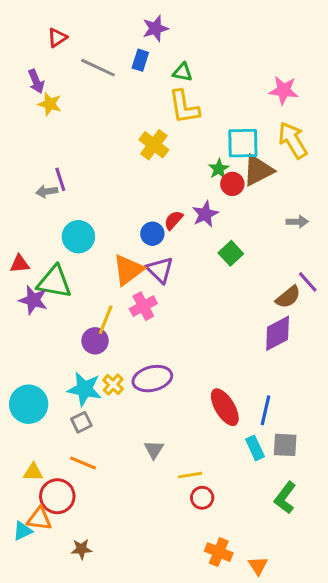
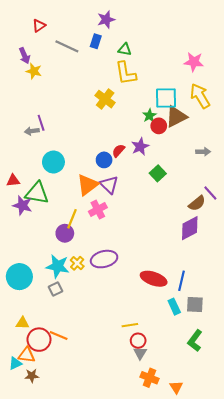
red ellipse: (225, 407) -> (154, 279), turned -40
gray triangle: (154, 449) -> (140, 353), moved
orange line: (83, 463) -> (59, 335), moved
brown star: (81, 549) -> (32, 376), moved

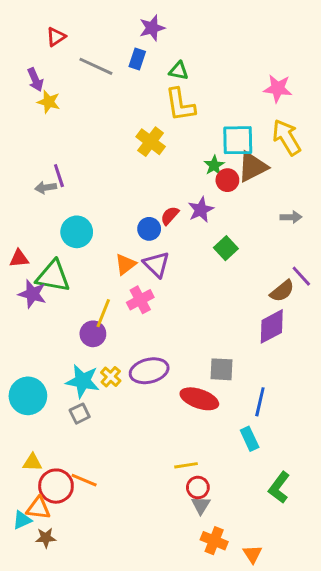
orange triangle: (88, 185) -> (125, 264), size x0.7
red ellipse: (154, 279) -> (199, 399), moved
gray square: (195, 304) -> (221, 369), moved

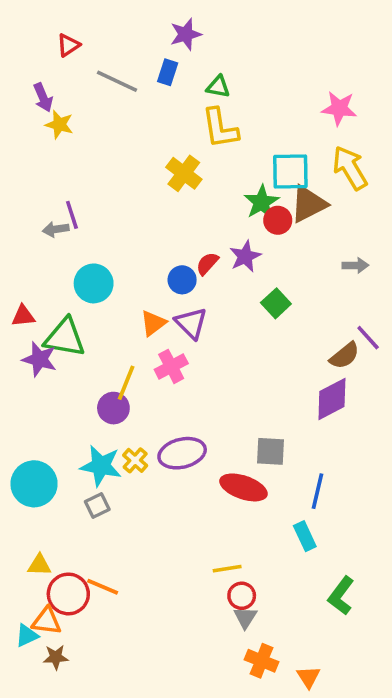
green star: (214, 165) -> (261, 202), size x1.4

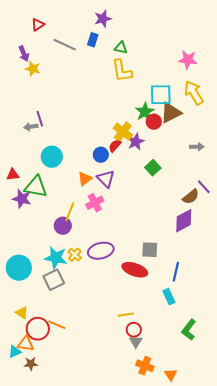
yellow cross: (184, 173) -> (123, 132), moved
gray square: (97, 506) -> (54, 280), size x1.5
yellow triangle: (39, 565) -> (22, 313), turned 32

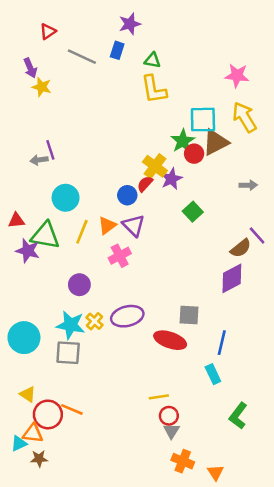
yellow line: (70, 212) -> (82, 232), moved
gray square: (54, 280) -> (68, 353), turned 30

